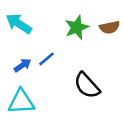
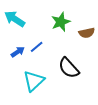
brown semicircle: (110, 27) -> (87, 33), moved
cyan triangle: (21, 102) -> (34, 81), moved, turned -40

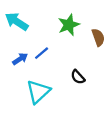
brown semicircle: (87, 33) -> (98, 37), turned -98
black semicircle: (69, 68) -> (78, 77), size x0.6

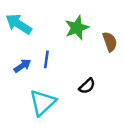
blue line: (42, 53) -> (46, 59), turned -42
black semicircle: (78, 77) -> (87, 86), turned -91

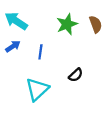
brown semicircle: (110, 42) -> (96, 24), moved
blue arrow: (22, 66) -> (13, 46), moved

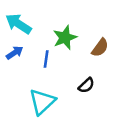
green star: (67, 24) -> (65, 38), moved
brown semicircle: (96, 24) -> (100, 48), moved, turned 56

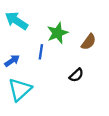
blue arrow: (15, 53) -> (12, 61), moved
cyan triangle: (42, 102) -> (20, 90), moved

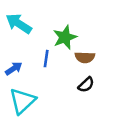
brown semicircle: (89, 42) -> (85, 57), moved, turned 56

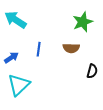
green star: (65, 37) -> (83, 22), moved
black semicircle: (86, 85) -> (92, 71), moved, turned -32

